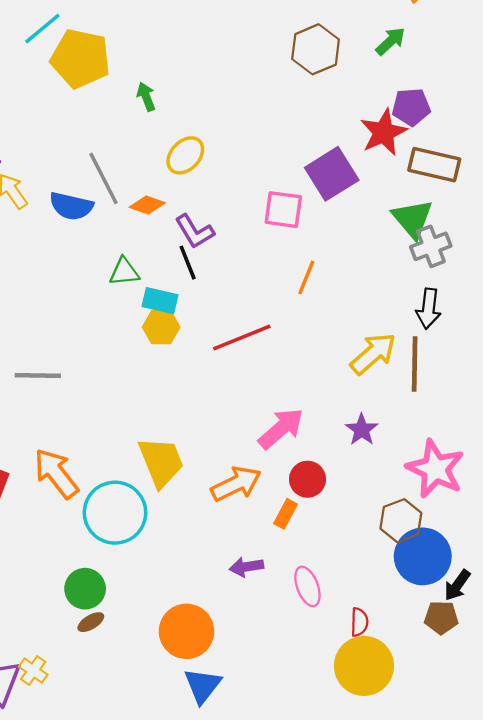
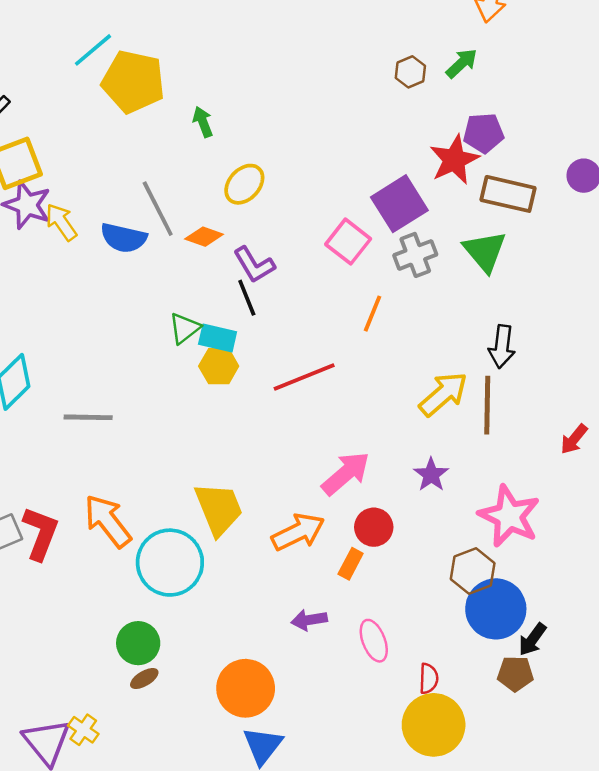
brown hexagon: (316, 49) -> (410, 72), moved, size x0.6
pink square: (283, 210) -> (348, 242), turned 30
gray cross: (431, 246) -> (415, 255), moved
green triangle: (124, 272) -> (185, 328), moved, turned -32

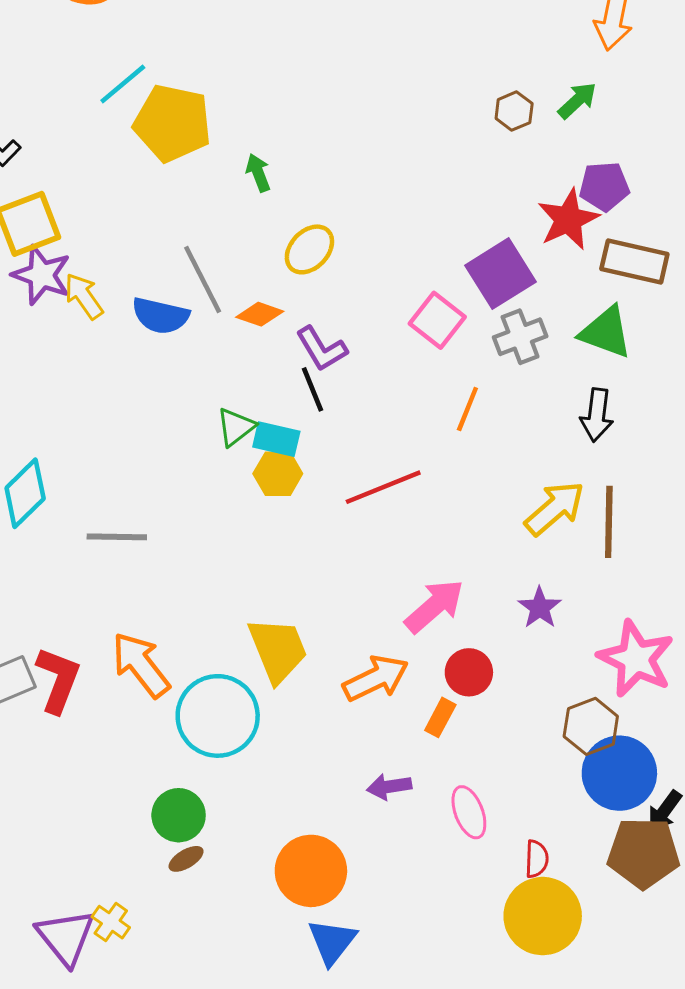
green triangle: (485, 251) -> (606, 332), turned -30
black arrow: (502, 347) -> (597, 415), moved
brown pentagon: (515, 674) -> (643, 853), size x1.6

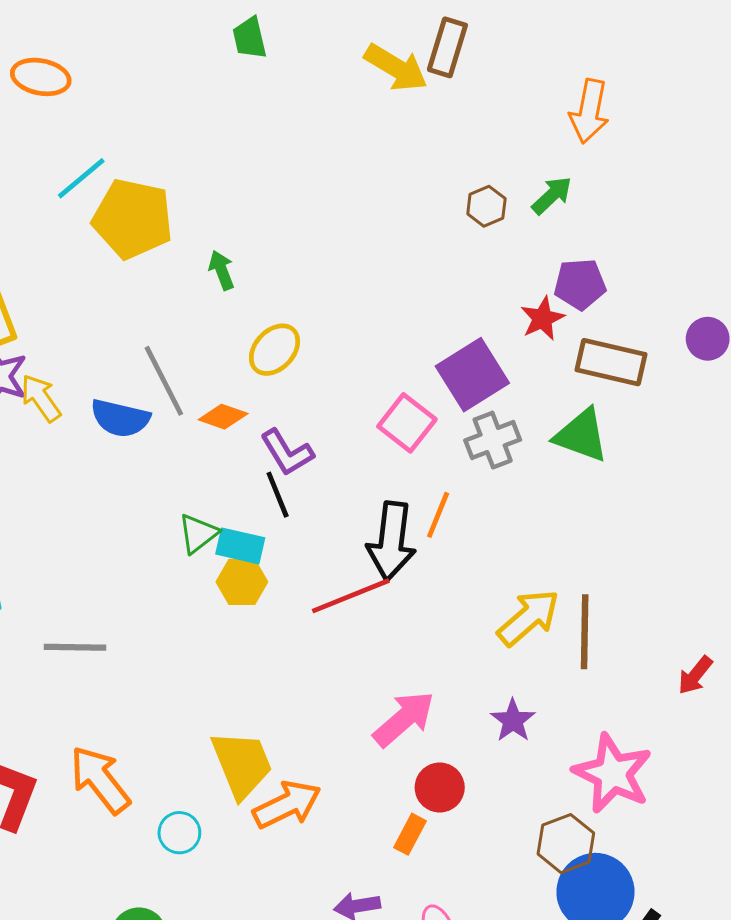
red star: (568, 219) -> (542, 318), size x0.7
black arrow: (597, 415) -> (391, 541), moved, size x1.4
orange arrow: (376, 678) -> (287, 805), moved
cyan circle: (218, 716) -> (179, 833), size x0.5

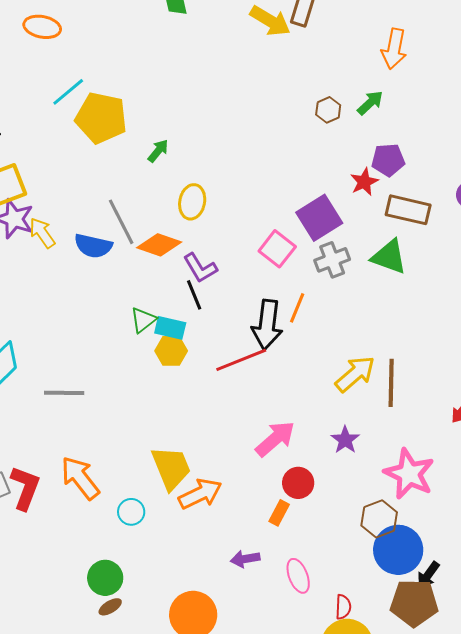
green arrow: (222, 270) -> (158, 151), turned 60
yellow ellipse: (274, 350) -> (192, 202), turned -32
orange diamond: (223, 417) -> (159, 245), size x1.4

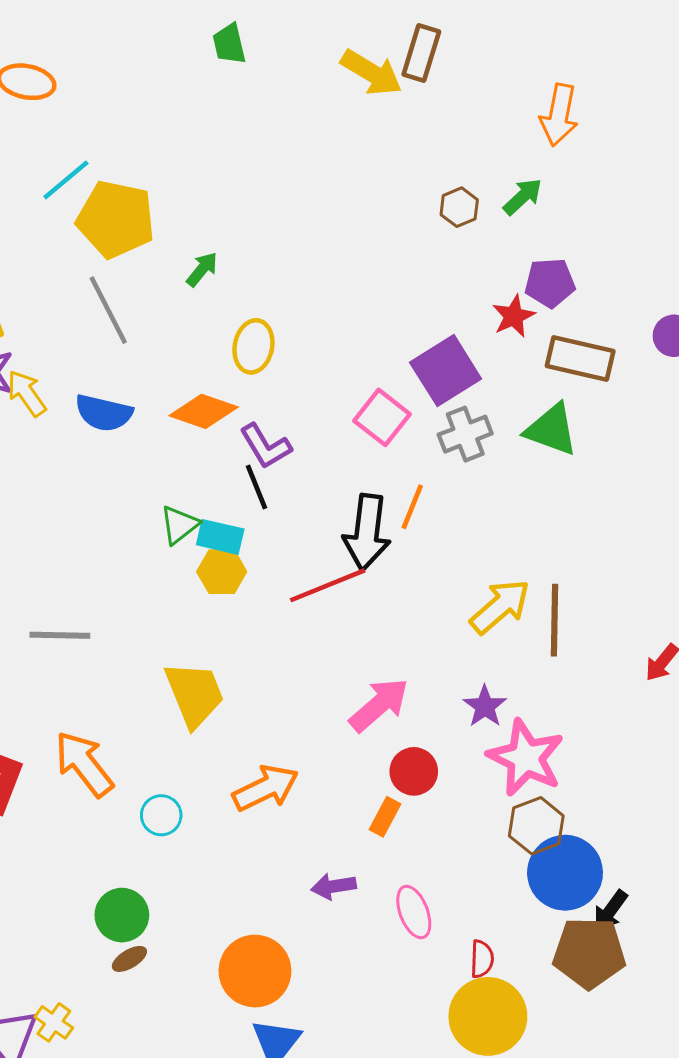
gray line: (121, 222) -> (108, 310), moved
yellow trapezoid: (171, 468) -> (194, 694), moved
pink star: (409, 474) -> (526, 758), moved

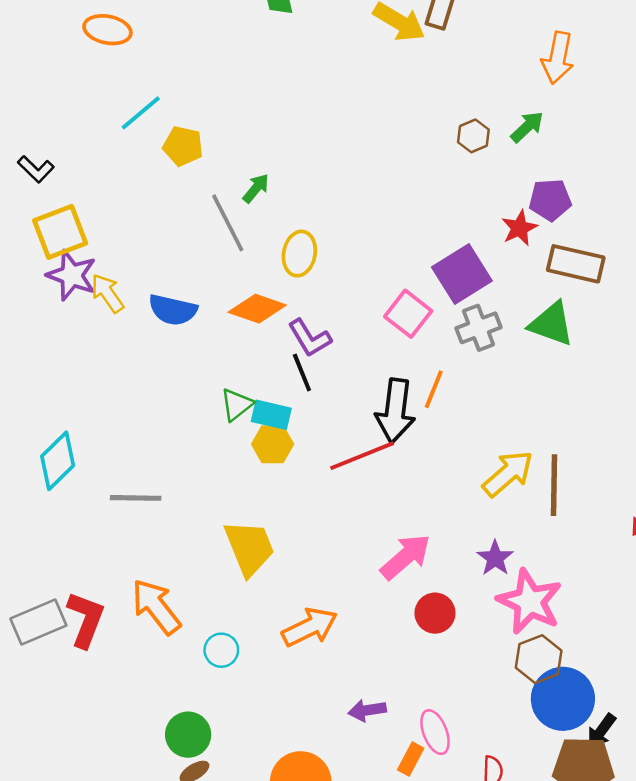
yellow pentagon: (116, 219) -> (183, 146), size x0.6
gray line: (108, 310) -> (228, 223), moved
orange rectangle: (385, 817) -> (411, 759), moved

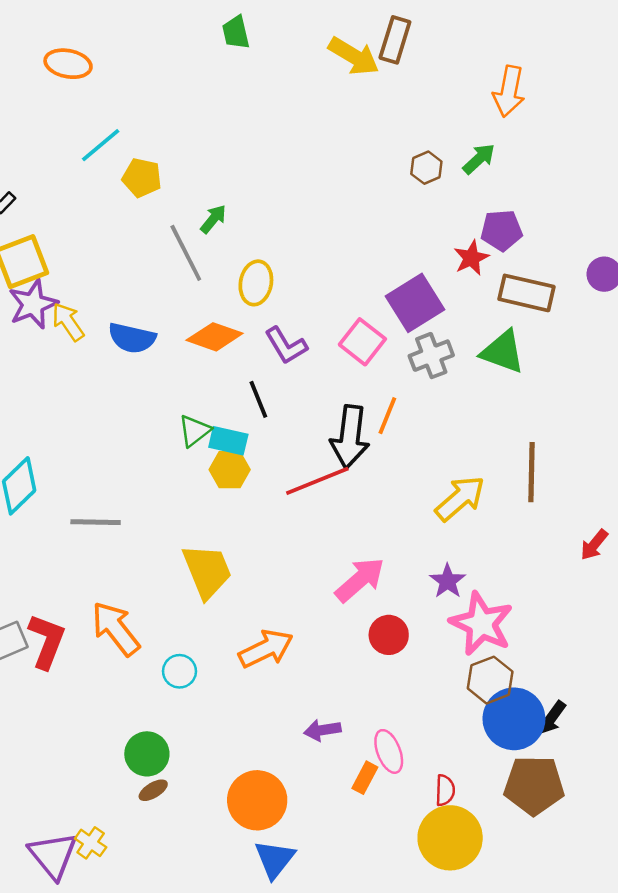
purple star: (72, 275) -> (33, 304), turned 30
purple L-shape: (310, 338) -> (286, 346), moved
brown line: (554, 485) -> (532, 472), moved
black arrow: (601, 731) -> (552, 718), moved

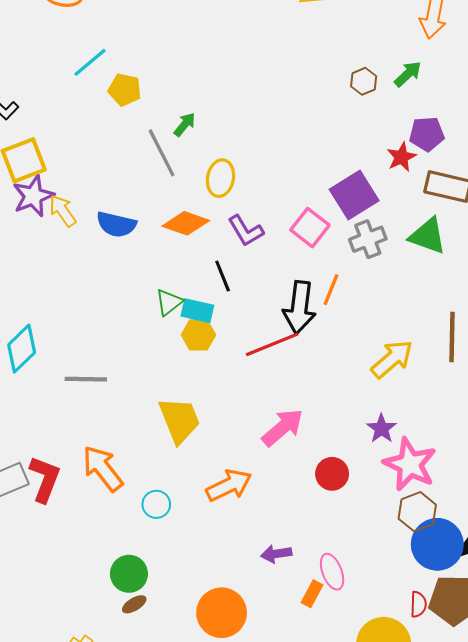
pink arrow: (360, 580) -> (283, 428), moved
red semicircle: (445, 790) -> (418, 604), moved

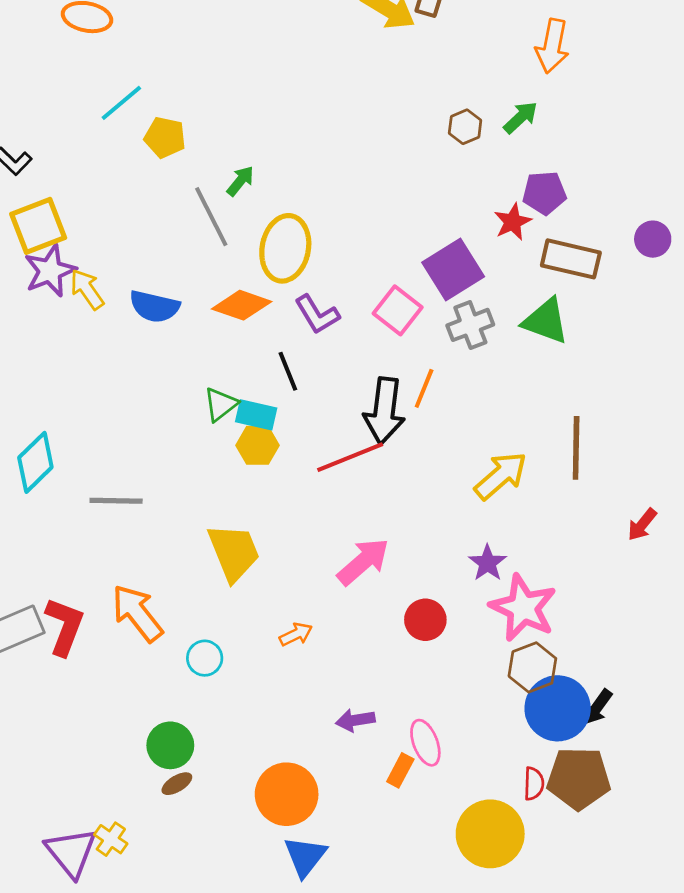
yellow ellipse: (220, 178) -> (285, 248), size x1.4
orange arrow: (229, 485) -> (296, 634), size x0.6

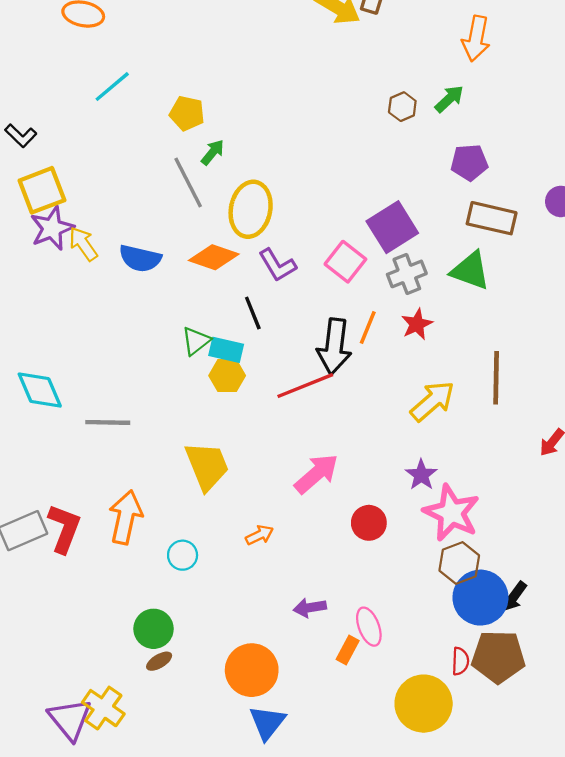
yellow pentagon: (165, 137) -> (187, 113), moved
red star: (513, 222) -> (417, 324), moved
cyan diamond: (35, 462) -> (40, 390), turned -69
orange arrow: (137, 613) -> (126, 517), turned 50
yellow cross: (111, 839) -> (103, 708), size x1.5

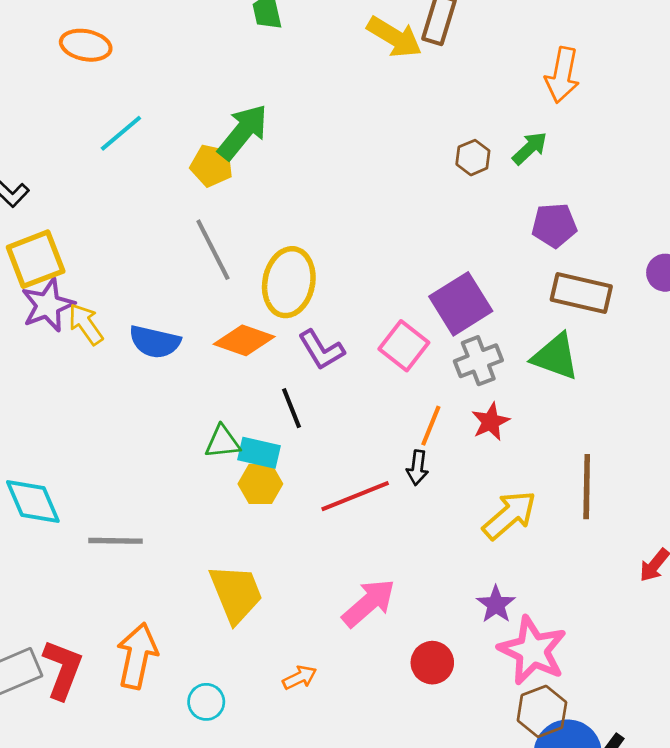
green arrow: (213, 152) -> (243, 132), moved, size x1.8
green triangle: (196, 341) -> (222, 442), turned 32
black arrow: (334, 347) -> (417, 468), moved, size x0.5

